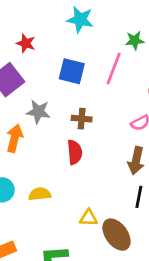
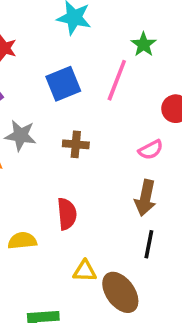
green star: (135, 40) -> (144, 44), turned -30
blue square: (72, 71) -> (63, 84), turned -36
red semicircle: (75, 152) -> (67, 214), moved

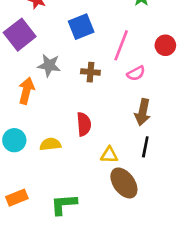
pink line: (117, 80) -> (121, 45), moved
pink semicircle: (151, 150) -> (136, 73), moved
yellow triangle: (85, 271) -> (109, 155), moved

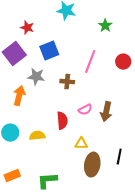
blue square: (81, 27) -> (49, 51), moved
pink semicircle: (136, 73) -> (85, 110), moved
black line: (145, 147) -> (119, 157), moved
brown ellipse: (124, 183) -> (92, 165), turned 45

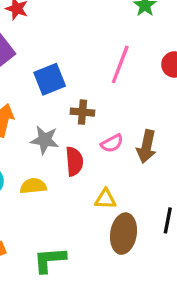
blue square: (49, 51) -> (50, 79), moved
gray star: (36, 77) -> (45, 140), moved
brown cross: (67, 82) -> (82, 112), moved

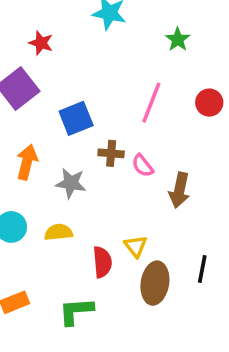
pink semicircle: (112, 143) -> (143, 166), moved, turned 80
red semicircle: (74, 161) -> (102, 262), moved
yellow triangle: (105, 199) -> (136, 246), turned 50

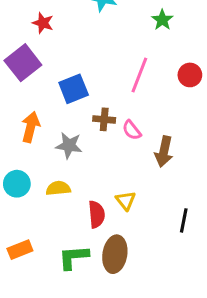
brown ellipse: (155, 283) -> (115, 254), moved

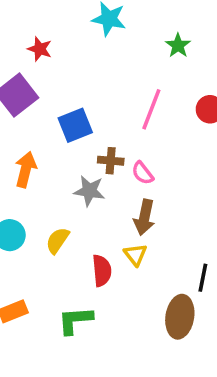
gray star: (69, 145) -> (89, 191), moved
brown arrow: (164, 152) -> (144, 217), moved
yellow semicircle: (58, 188) -> (57, 240), turned -50
brown ellipse: (115, 254) -> (180, 317), moved

